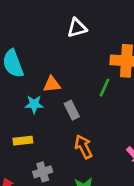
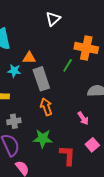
white triangle: (77, 28) -> (53, 19), turned -35
gray rectangle: (72, 110) -> (41, 79), size x1.6

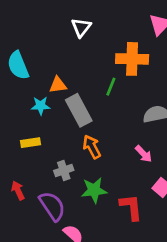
gray cross: (14, 121) -> (64, 170), moved

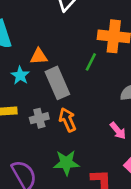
cyan star: (41, 106) -> (20, 75), turned 30
gray cross: (64, 170) -> (39, 118), moved

